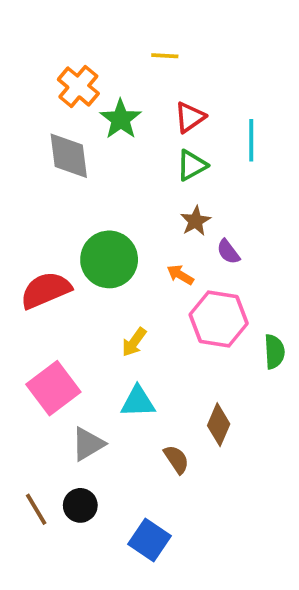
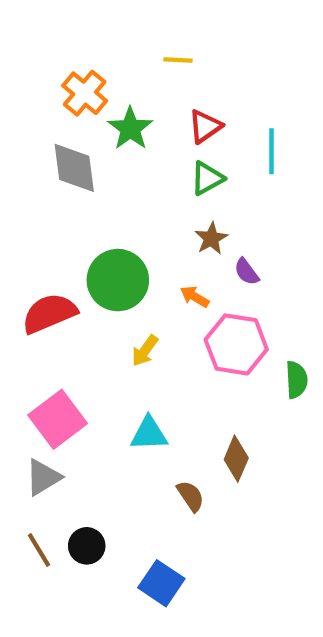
yellow arrow: (134, 342) -> (145, 351), moved
gray triangle: (88, 444) -> (43, 477), moved

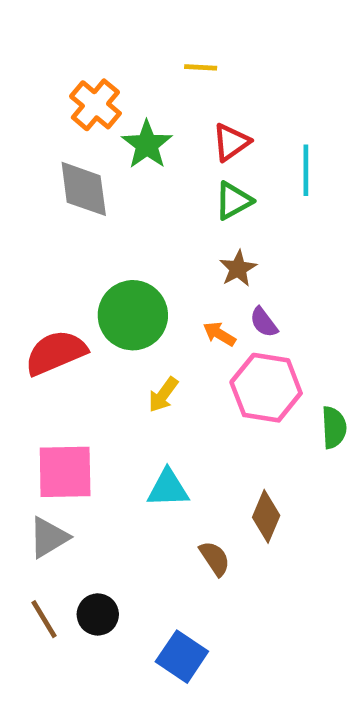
purple semicircle: (247, 272) -> (264, 322), moved
pink square: (58, 419) -> (65, 472), turned 36

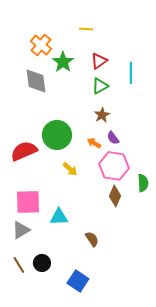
yellow arrow: (163, 395) -> (70, 169), turned -84
cyan triangle: (168, 488) -> (59, 217), moved
brown diamond: (266, 516) -> (115, 196), moved

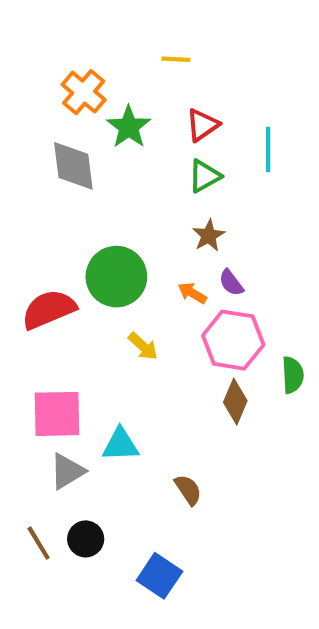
gray triangle: (21, 230) -> (67, 471), moved

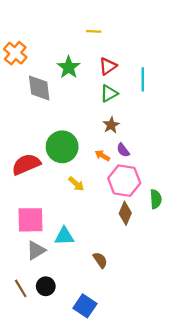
orange cross: (84, 92) -> (15, 53), moved

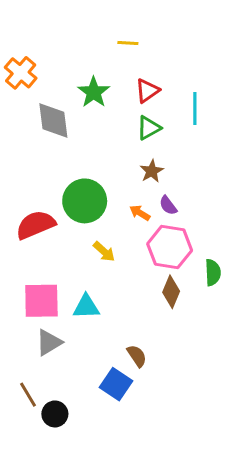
cyan triangle: (64, 236) -> (86, 307), moved
black circle: (46, 286) -> (55, 414), moved
blue square: (85, 306) -> (116, 384), moved

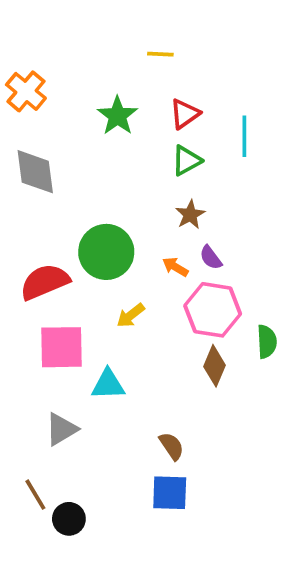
gray diamond: (53, 120) -> (35, 172), moved
yellow arrow: (104, 252) -> (131, 315), turned 100
pink square: (41, 301) -> (61, 347), moved
blue square: (116, 384) -> (170, 493), moved, turned -32

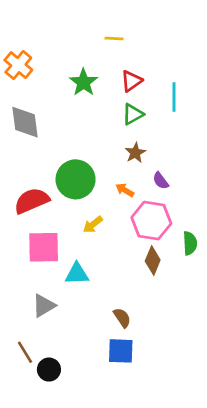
purple semicircle: (211, 258) -> (161, 181), moved

